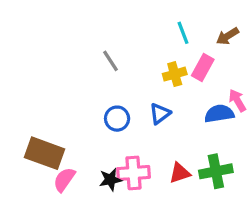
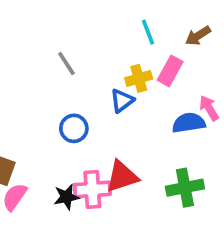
blue triangle: (160, 114) -> (122, 101), moved
red triangle: (180, 173) -> (122, 177), moved, size x1.4

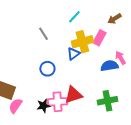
cyan line: (148, 32) -> (74, 17), moved, turned 64
yellow cross: (139, 78) -> (82, 42), size x1.5

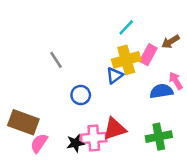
cyan line: (74, 17) -> (126, 27), moved
brown arrow: (114, 19) -> (170, 42), moved
gray line: (43, 34) -> (56, 60), moved

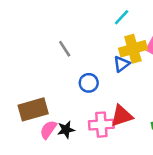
cyan line: (126, 27) -> (122, 17), moved
brown rectangle: (23, 122) -> (33, 109), turned -36
black star: (75, 143) -> (66, 130), moved

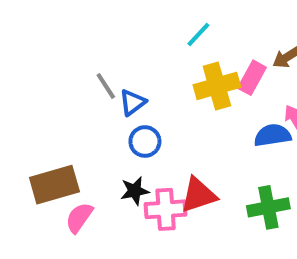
blue triangle: (122, 64) -> (133, 102), moved
black star: (66, 130) -> (135, 191), moved

